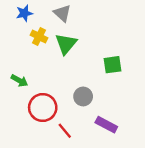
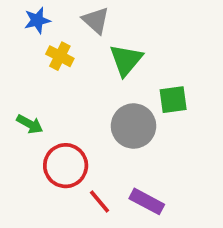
green triangle: (66, 44) -> (126, 60), moved
gray circle: (83, 96) -> (133, 126), moved, size x1.5
purple rectangle: (106, 125) -> (147, 201), moved

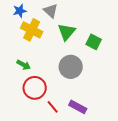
yellow cross: (60, 56) -> (32, 30), size x1.5
green square: (173, 100) -> (94, 42), moved, turned 35
green arrow: (30, 124) -> (24, 65), moved

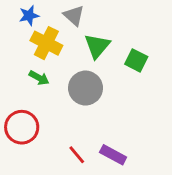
green arrow: (24, 65) -> (39, 78), moved
gray circle: (71, 67) -> (86, 88), moved
red circle: (35, 88) -> (22, 127), moved

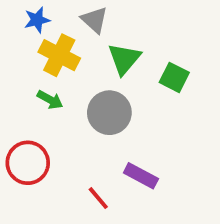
purple rectangle: (113, 155) -> (141, 176), moved

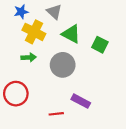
green triangle: (124, 59) -> (71, 34), turned -42
green arrow: (50, 100) -> (29, 57), turned -32
red line: (98, 198) -> (56, 114), turned -56

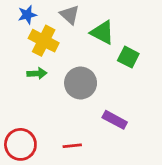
green triangle: (71, 34) -> (102, 32), moved
red circle: (16, 94) -> (20, 144), moved
purple rectangle: (81, 101) -> (115, 120), moved

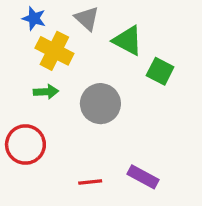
blue star: (27, 15) -> (34, 18), turned 30
purple rectangle: (115, 120) -> (143, 177), moved
red circle: (20, 144) -> (25, 145), moved

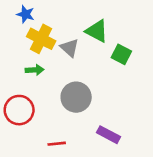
gray triangle: (87, 18) -> (70, 48), moved
gray circle: (100, 104) -> (76, 97), moved
red line: (90, 182) -> (57, 144), moved

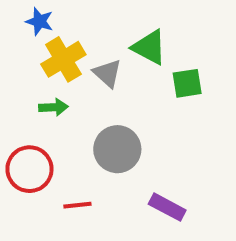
yellow cross: (41, 39) -> (63, 59), turned 32
green square: (121, 54) -> (187, 83), turned -36
red line: (57, 144) -> (77, 205), moved

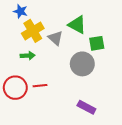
gray circle: (117, 149) -> (82, 64), moved
red line: (77, 205) -> (40, 86), moved

